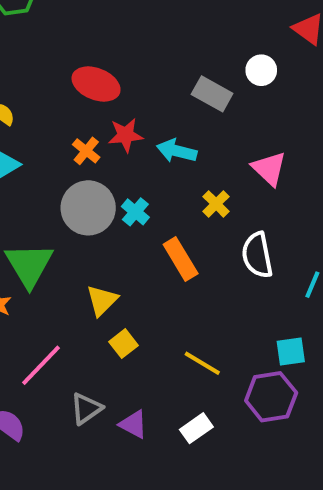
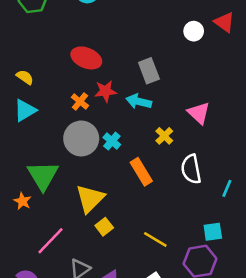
white circle: (261, 70) -> (194, 31), moved
gray rectangle: (212, 94) -> (149, 71), moved, turned 40
yellow triangle: (102, 300) -> (90, 199), size x1.4

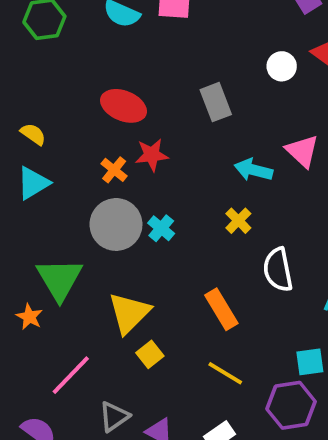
gray rectangle: (149, 71) -> (216, 102), moved
cyan arrow: (139, 101) -> (253, 170), moved
pink triangle: (199, 113) -> (302, 151), moved
orange rectangle: (141, 172) -> (221, 309), moved

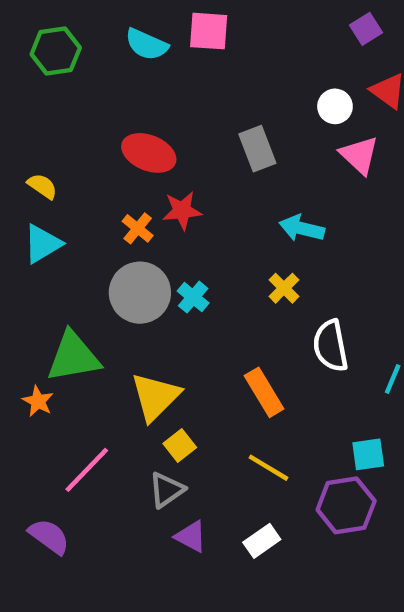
pink triangle: (302, 151) -> (359, 155), moved
green triangle: (59, 279) -> (73, 357), turned 51
gray triangle: (114, 417) -> (167, 490), moved

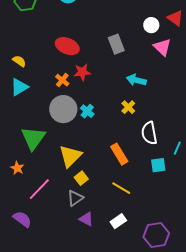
green triangle: (73, 357) -> (33, 138), turned -44
orange star: (38, 401) -> (17, 168), moved
cyan square: (368, 454) -> (158, 165), moved
purple hexagon: (346, 505) -> (156, 235), moved

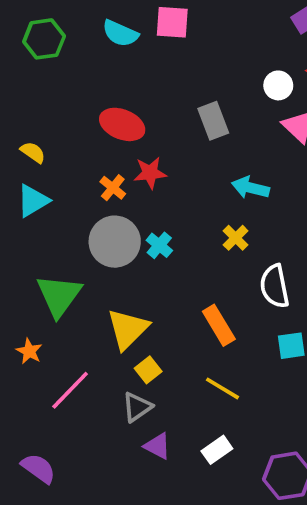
purple semicircle: (22, 219) -> (38, 468), moved

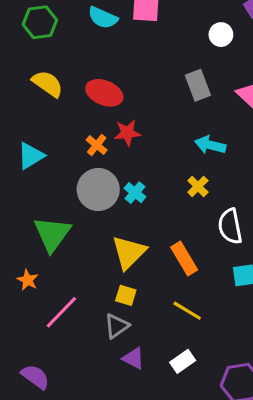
white circle: (278, 85) -> (221, 35), moved
gray rectangle: (213, 121) -> (198, 85), moved
yellow semicircle: (33, 152) -> (48, 84), moved, size x1.5
yellow triangle: (128, 329) -> (129, 252), moved
yellow square: (148, 370) -> (126, 295), turned -35

